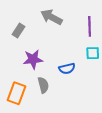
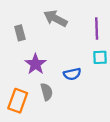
gray rectangle: (19, 30) -> (20, 33), turned -48
purple star: (33, 59) -> (36, 64), turned -30

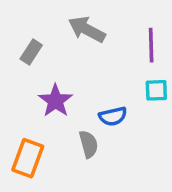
gray rectangle: (20, 33) -> (31, 52), turned 48
gray semicircle: (47, 92) -> (89, 144), moved

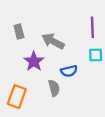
gray arrow: (87, 29) -> (53, 41), moved
gray rectangle: (31, 52) -> (19, 32), turned -48

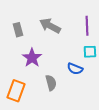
gray arrow: (53, 41) -> (50, 26), moved
blue semicircle: (69, 71) -> (75, 69), moved, turned 35

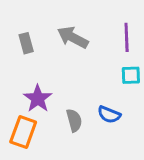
purple star: (32, 58) -> (38, 99), moved
blue semicircle: (75, 69) -> (109, 115), moved

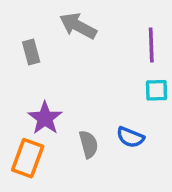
gray arrow: (73, 37) -> (78, 26), moved

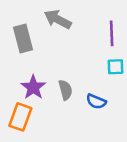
gray rectangle: (31, 52) -> (23, 39), size x1.5
gray semicircle: (89, 144) -> (65, 90), moved

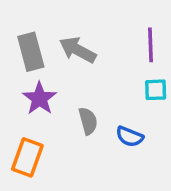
gray arrow: (58, 19) -> (78, 50), moved
purple star: (33, 87) -> (40, 98), moved

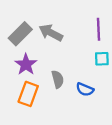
gray rectangle: (31, 52) -> (20, 34), turned 60
orange rectangle: (27, 157) -> (28, 94), moved

